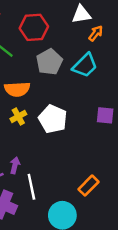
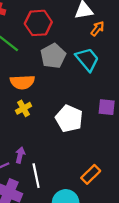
cyan trapezoid: (85, 65) -> (87, 59), turned -85
white pentagon: (53, 119) -> (69, 119), moved

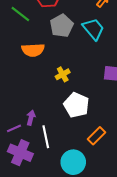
yellow cross: (23, 108) -> (63, 74), moved
white pentagon: (69, 119) -> (76, 105), moved

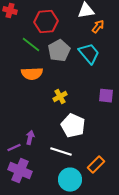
green line: (20, 14) -> (31, 45), moved
orange rectangle: (96, 136) -> (96, 165), moved
white line: (46, 137) -> (61, 152), moved, turned -60

